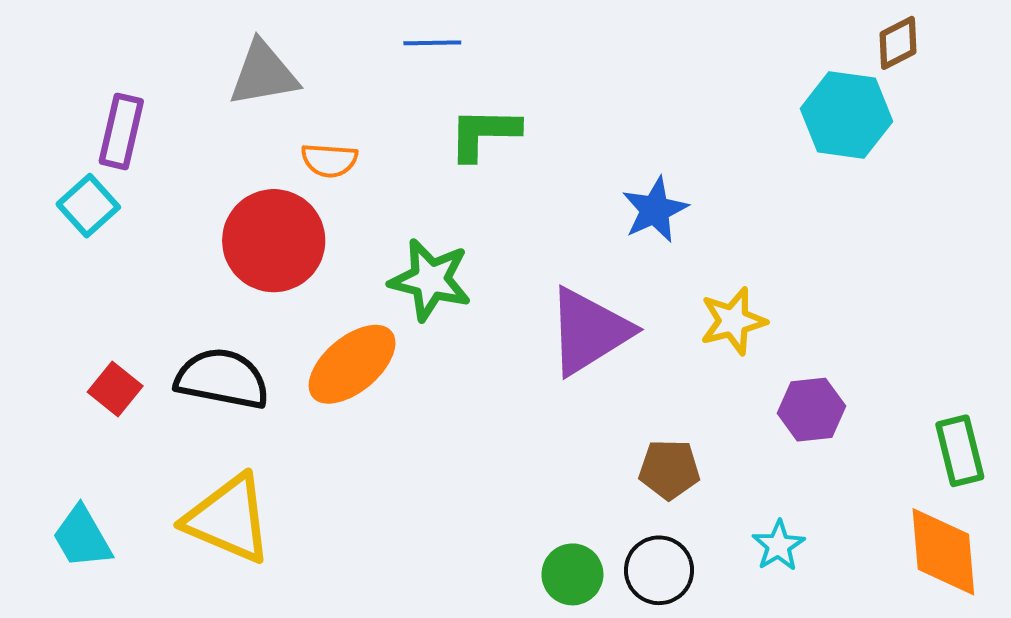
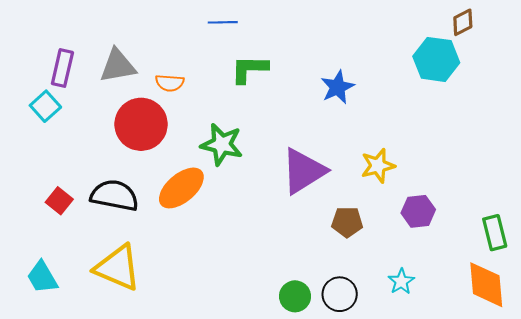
gray triangle: (263, 74) -> (118, 66), moved
blue star: (655, 210) -> (338, 87), moved
brown pentagon: (669, 469) -> (347, 222), moved

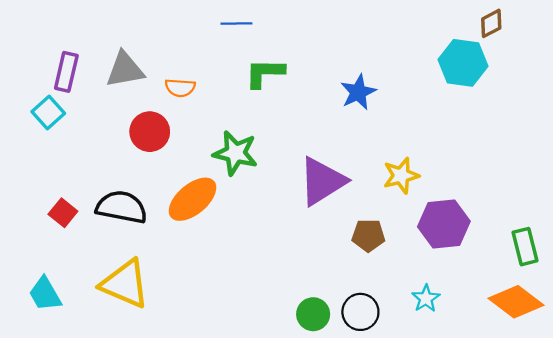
red circle: (141, 124) -> (150, 132), size x0.7
purple hexagon: (418, 211) -> (444, 224), size x1.4
orange diamond: (486, 285) -> (516, 302), turned -48

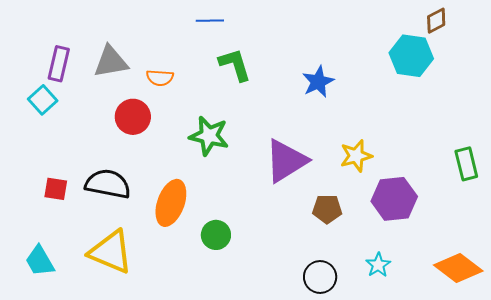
green L-shape: (265, 73) -> (235, 65), turned 72
orange ellipse: (193, 199) -> (171, 203), moved, turned -30
red square: (63, 213) -> (56, 189), turned -30
green rectangle: (525, 247) -> (466, 164), moved
green circle: (313, 314) -> (216, 235), moved

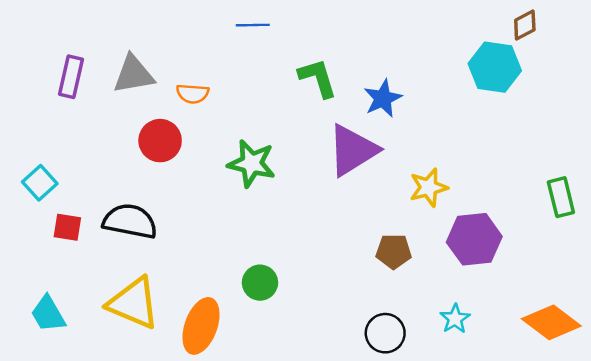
green L-shape: (235, 65) -> (318, 78), moved
cyan square: (43, 100) -> (40, 183), moved
purple triangle: (286, 161) -> (353, 150), moved
orange ellipse: (171, 203) -> (201, 326), moved

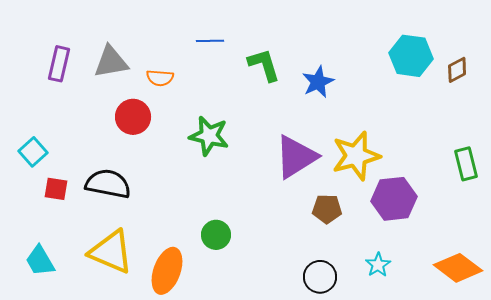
blue line: (253, 25) -> (210, 41), moved
brown diamond: (525, 25) -> (457, 70), moved
purple triangle: (353, 150) -> (296, 157), moved
yellow star: (429, 188) -> (356, 156), size x1.5

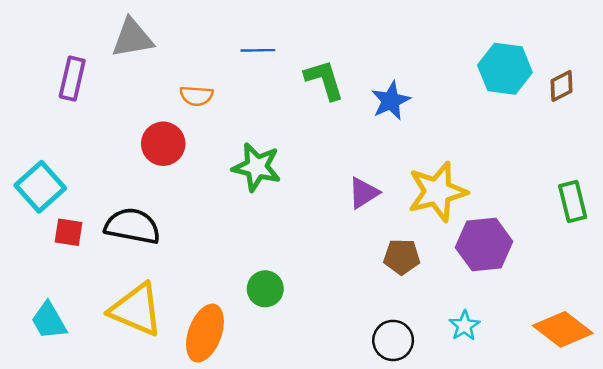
gray triangle: (111, 62) -> (132, 38), moved
cyan square: (33, 152) -> (40, 187), size x1.4
purple triangle: (296, 157) -> (364, 193), size x0.6

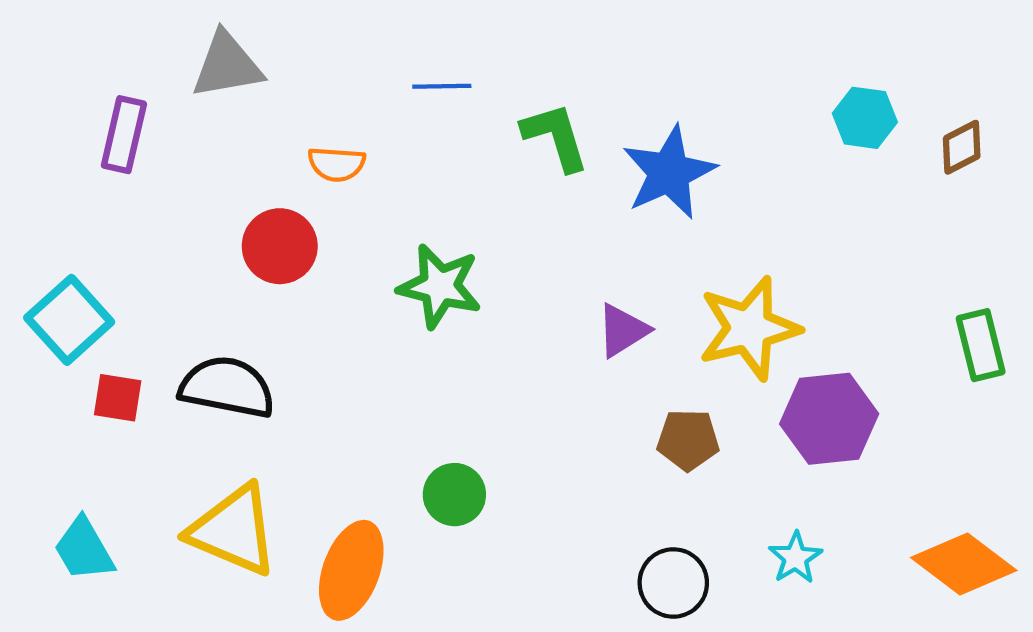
cyan hexagon: (505, 69) -> (865, 118), size x0.7
blue star: (391, 101) -> (669, 173), size x1.4

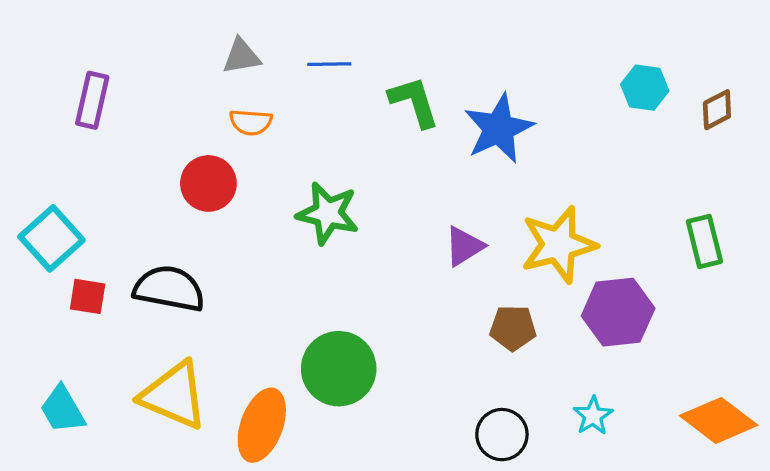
gray triangle: (227, 65) -> (241, 56), moved, size x0.7
green rectangle: (981, 345) -> (704, 242), moved
green circle: (454, 495) -> (339, 369), size x1.6

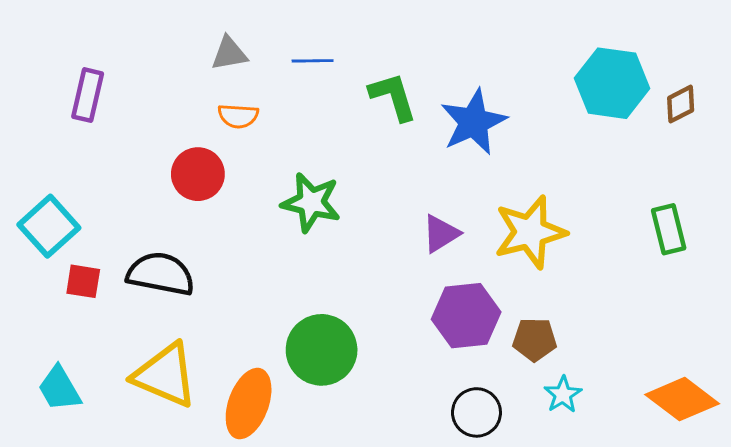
cyan hexagon: (645, 88) -> (612, 83), size x1.6
purple hexagon: (618, 312) -> (466, 316), moved
brown pentagon: (513, 328) -> (535, 339), moved

